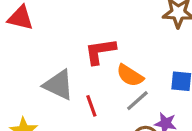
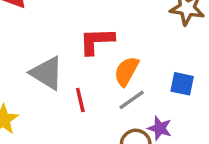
orange semicircle: (130, 75) -> (126, 71), turned 80

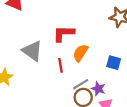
red line: (80, 100) -> (61, 65), moved
gray line: (132, 100) -> (81, 84), moved

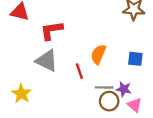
red L-shape: (64, 33) -> (52, 30), moved
gray line: (81, 84) -> (104, 87), turned 42

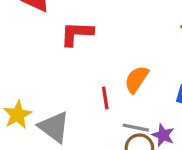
gray triangle: (47, 61) -> (54, 127), moved

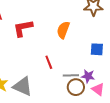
orange semicircle: (136, 79) -> (63, 30), moved

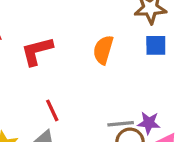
blue square: (97, 49) -> (156, 45), moved
red line: (49, 62) -> (52, 110), moved

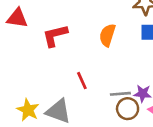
red line: (52, 110) -> (82, 81), moved

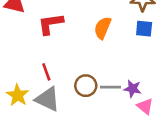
red line: (82, 81) -> (46, 72), moved
brown circle: (128, 109) -> (86, 86), moved

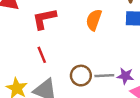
red line: (46, 72) -> (42, 55), moved

